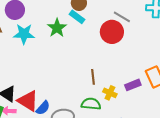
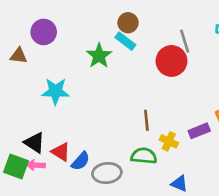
gray line: (122, 17) -> (185, 41), turned 42
cyan star: (24, 34) -> (56, 91), moved
red triangle: (28, 101) -> (61, 152), size x0.7

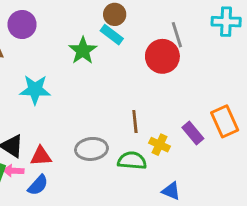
purple rectangle: (199, 131) -> (193, 133), turned 72
red triangle: (61, 152) -> (41, 156), turned -36
blue semicircle: (81, 161) -> (38, 185), moved
gray ellipse: (107, 173) -> (91, 149), moved

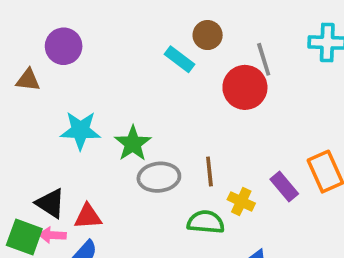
brown circle: (115, 14) -> (208, 35), moved
green star: (83, 51) -> (133, 143), moved
gray ellipse: (91, 149) -> (159, 177), moved

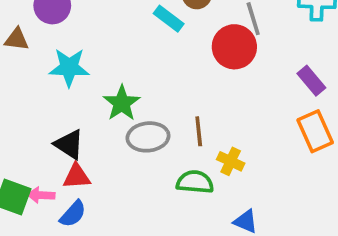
cyan star: (80, 130) -> (69, 67), moved
purple rectangle: (284, 187) -> (311, 81), moved
black triangle: (50, 203) -> (69, 144), moved

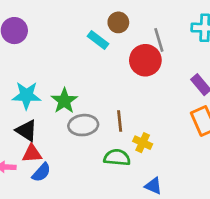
cyan star: (69, 67) -> (26, 95), moved
blue semicircle: (73, 214) -> (41, 172), moved

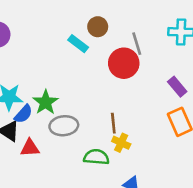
brown line: (120, 121) -> (113, 123), moved
red triangle: (32, 153) -> (30, 148), moved
blue semicircle: (41, 172) -> (23, 114), moved

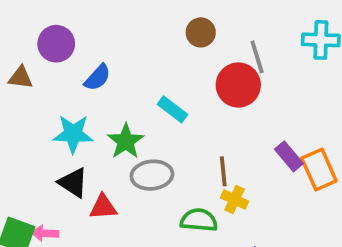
cyan rectangle: (78, 44) -> (173, 109), moved
purple rectangle: (177, 87) -> (289, 156), moved
blue semicircle: (23, 114) -> (98, 77), moved

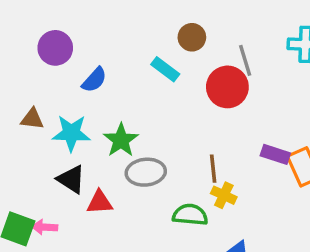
brown triangle: (21, 77) -> (32, 119), moved
cyan rectangle: (173, 109) -> (165, 69), moved
purple rectangle: (289, 156) -> (275, 154), turned -32

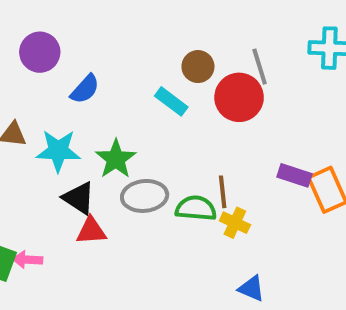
brown circle: (192, 37) -> (198, 67), moved
cyan rectangle: (165, 69) -> (171, 101), moved
black triangle: (71, 179) -> (79, 198), moved
green semicircle: (190, 215) -> (196, 208), moved

